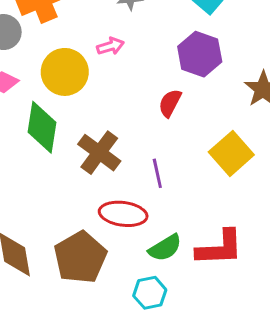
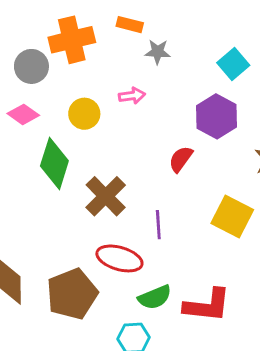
yellow circle: (65, 72) -> (84, 114), size x0.7
yellow square: (231, 153) -> (232, 216), turned -30

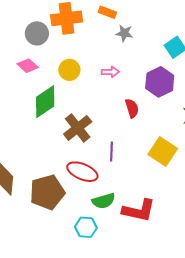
pink arrow: (132, 96) -> (110, 72), moved
red semicircle: (181, 159) -> (132, 108), turned 120
green diamond: (54, 163) -> (45, 102), turned 32

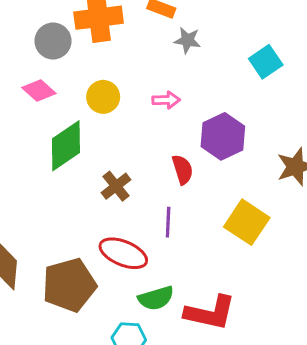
purple hexagon: (160, 82) -> (223, 136), moved
red semicircle: (132, 108) -> (183, 170), moved
brown cross: (78, 128) -> (116, 186), size x0.7

